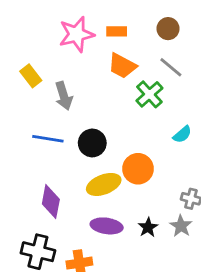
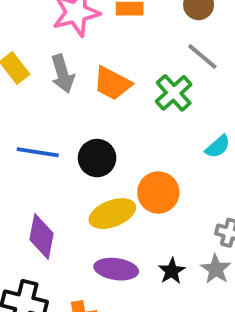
orange trapezoid: (122, 66) -> (112, 83), moved
gray arrow: (64, 96) -> (63, 74), moved

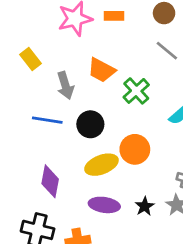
gray arrow: (63, 74) -> (65, 85), moved
green cross: (174, 93) -> (136, 91), moved

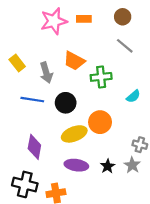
yellow rectangle: (31, 59) -> (17, 63), moved
green cross: (136, 91) -> (101, 77), turned 36

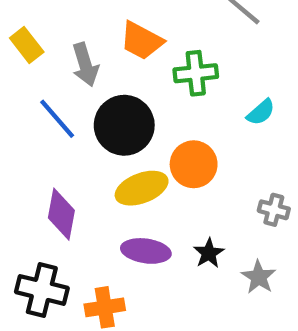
blue line: (32, 100) -> (57, 119), turned 40
black circle: (66, 103) -> (124, 125), size x1.4
gray star: (132, 165) -> (259, 277), moved

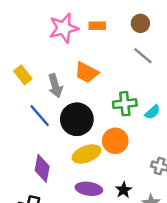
green cross: (196, 73) -> (125, 104), moved

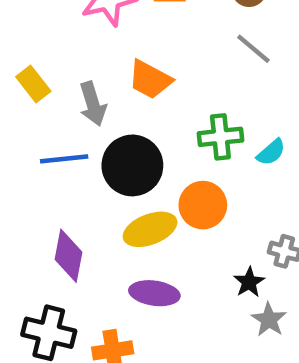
blue line: (40, 116) -> (64, 159), turned -55
black star: (124, 190) -> (249, 282), moved

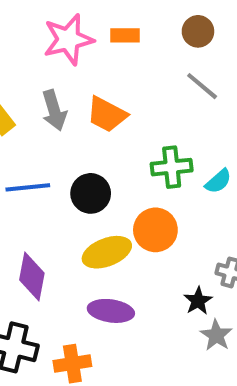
gray arrow: (93, 104) -> (54, 110), moved
black circle: (132, 165) -> (91, 193), size x0.7

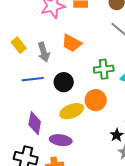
gray arrow: (54, 110) -> (44, 52), moved
purple ellipse: (111, 311) -> (61, 140), moved

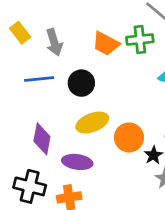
orange trapezoid: (72, 43) -> (106, 44), moved
green cross: (104, 69) -> (140, 40), moved
orange circle: (96, 100) -> (129, 137), moved

